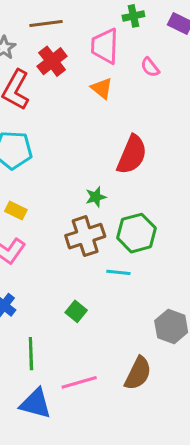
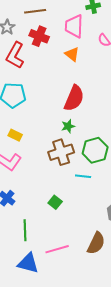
red cross: (52, 61) -> (39, 36), turned -30
red semicircle: (132, 155) -> (74, 98), moved

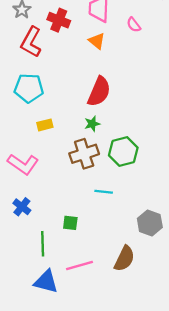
yellow rectangle: (15, 135) -> (45, 125), moved, turned -40
cyan line: (83, 176) -> (104, 192), moved
green square: (55, 202) -> (70, 223), moved, turned -32

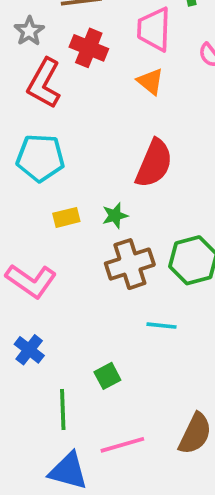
green star: (92, 124) -> (115, 216), moved
green square: (70, 223) -> (107, 376), turned -35

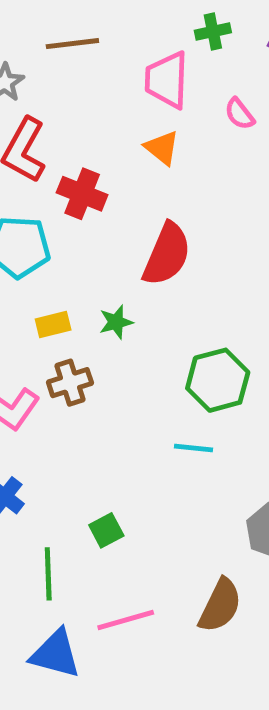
red cross: (89, 48) -> (82, 194), moved
brown cross: (130, 264) -> (70, 383), moved, size x0.7
cyan line: (162, 326) -> (193, 448), moved

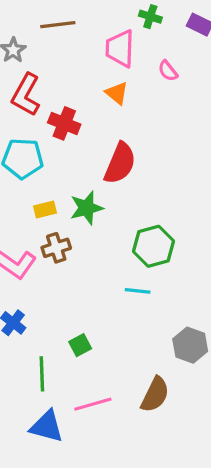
green cross: (213, 31) -> (150, 17), turned 30
green star: (116, 322) -> (87, 208), size x1.5

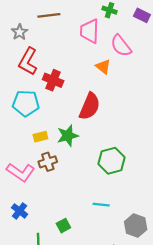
pink semicircle: (168, 71) -> (121, 46), size x1.6
orange triangle: (117, 93) -> (103, 67), moved
cyan line: (138, 291) -> (101, 205), moved

